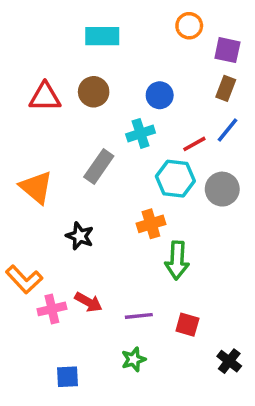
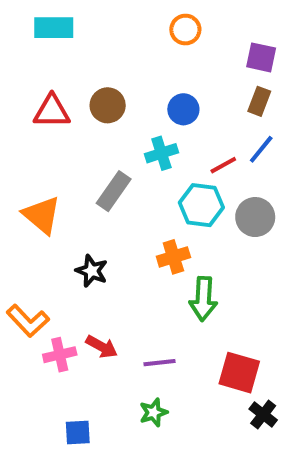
orange circle: (189, 26) -> (185, 30), moved
cyan rectangle: (102, 36) -> (54, 28), moved
red square: (187, 325) -> (239, 373), moved, size x1.5

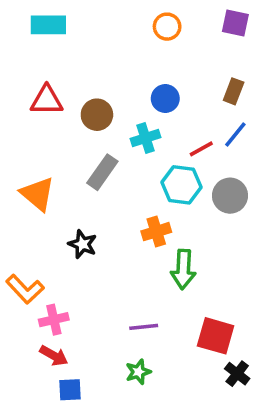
purple square: (261, 57) -> (235, 23), moved
brown circle: (108, 105) -> (97, 115), moved
red arrow: (102, 347) -> (54, 356), moved

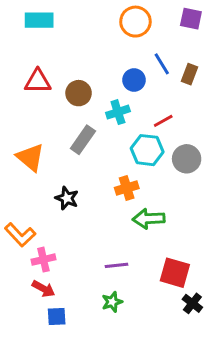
orange circle: (167, 27) -> (135, 22), size x1.4
blue line: (235, 134) -> (162, 64), moved, turned -70
green arrow: (183, 269) -> (149, 219), turned 84

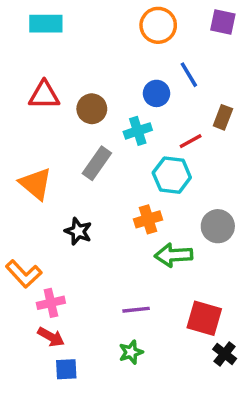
brown rectangle: (189, 74) -> (223, 117), moved
gray circle: (187, 159) -> (218, 226), moved

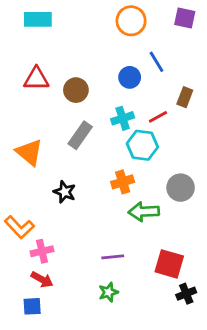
cyan cross: (138, 131) -> (123, 118), moved
black cross: (225, 354) -> (186, 294), turned 30
blue square: (66, 369) -> (32, 306), moved

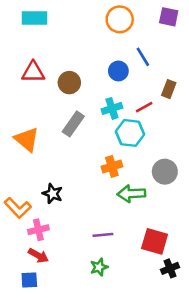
black star: (65, 192) -> (53, 194), moved

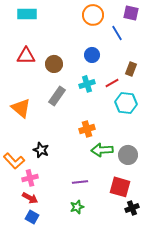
blue line: (143, 57) -> (117, 33), moved
cyan hexagon: (130, 133) -> (126, 103), moved
gray circle: (165, 172) -> (128, 155), moved
blue square: (29, 280) -> (32, 217), moved, turned 32

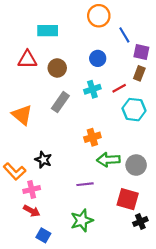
purple square: (131, 13) -> (141, 52), moved
cyan rectangle: (27, 14) -> (48, 31), moved
purple line: (80, 182) -> (85, 184), moved
green star: (77, 207) -> (82, 220), size x1.5
blue square: (32, 217) -> (43, 235), moved

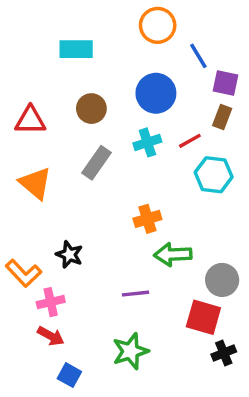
blue circle: (98, 58) -> (156, 93), size x1.5
red triangle: (27, 59) -> (30, 120), moved
gray circle: (136, 165) -> (222, 280), moved

